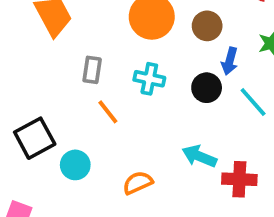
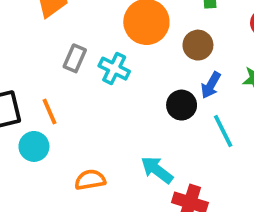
cyan cross: (149, 79) -> (114, 69), moved
orange line: (108, 112) -> (49, 111), moved

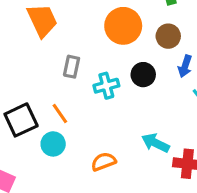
cyan cross: (114, 69) -> (106, 86), moved, turned -30
black circle: (182, 105) -> (143, 75), moved

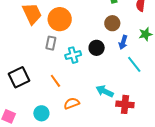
orange circle: (123, 26) -> (60, 19), moved
orange line: (60, 113) -> (55, 81), moved
cyan circle: (53, 144) -> (41, 113), moved

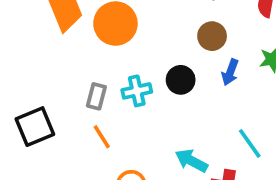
gray rectangle: (51, 43) -> (96, 96), moved
cyan line: (134, 64) -> (250, 143), moved

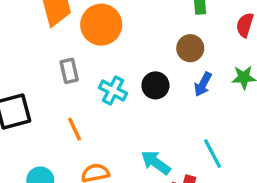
cyan cross: (137, 91) -> (113, 90), turned 32
gray rectangle: (96, 96) -> (69, 71), moved, turned -35

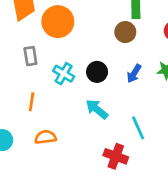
brown circle: (190, 48) -> (125, 32), moved
orange line: (75, 129) -> (32, 102), turned 30
cyan arrow: (156, 163) -> (97, 109), moved

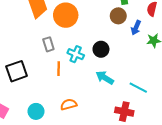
blue arrow: (134, 73) -> (136, 28), moved
orange line: (32, 102) -> (59, 69), moved
cyan line: (138, 128) -> (138, 88), turned -30

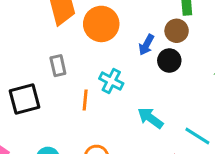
blue arrow: (136, 28) -> (146, 45), moved
gray rectangle: (48, 44) -> (58, 66), moved
black circle: (101, 49) -> (169, 61), moved

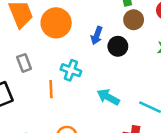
brown circle: (177, 31) -> (134, 20), moved

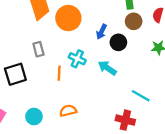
cyan arrow: (108, 97) -> (107, 68), moved

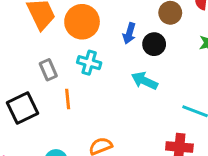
cyan cross: (77, 59) -> (89, 63), moved
orange line: (59, 73) -> (68, 99), moved

